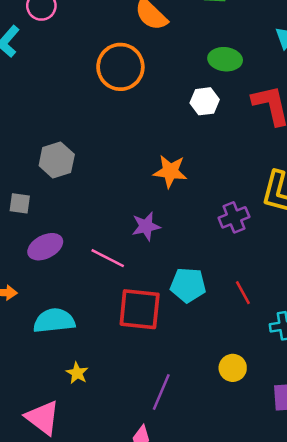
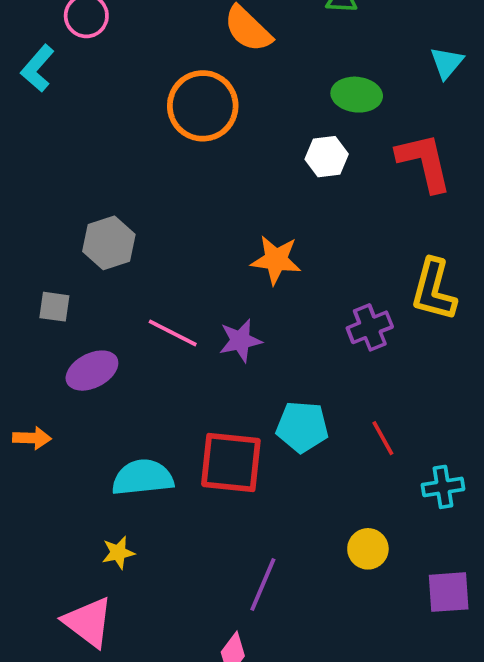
pink line: (108, 258) -> (173, 333), moved
cyan semicircle: (54, 321) -> (143, 478), moved
yellow star: (77, 373) -> (118, 553), moved, turned 30

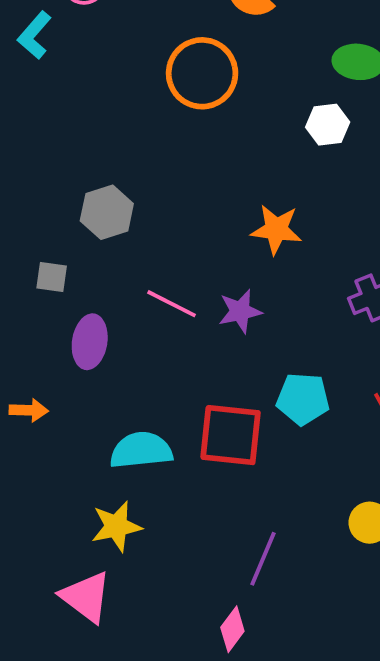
purple ellipse: (92, 371) -> (90, 342), turned -54
yellow star: (118, 553) -> (116, 526), size x1.5

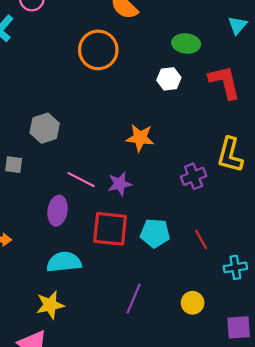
purple ellipse: (90, 342) -> (58, 211), moved
red square: (231, 435) -> (110, 229), moved
purple line: (263, 559) -> (134, 298), moved

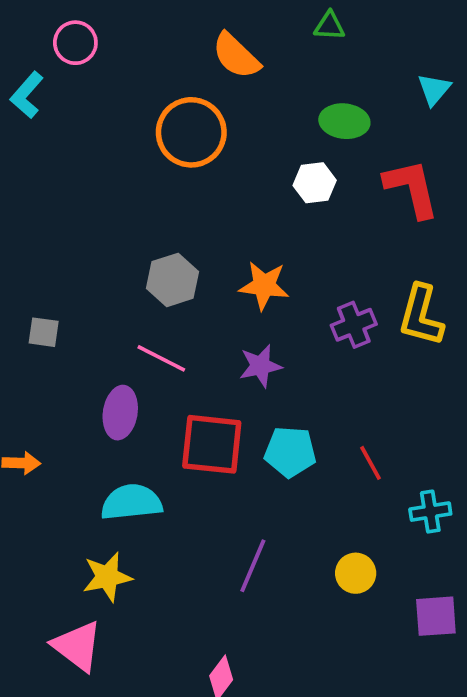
gray hexagon: (45, 128) -> (173, 280), moved
purple cross: (194, 176) -> (354, 325), moved
purple star: (120, 184) -> (260, 366), moved

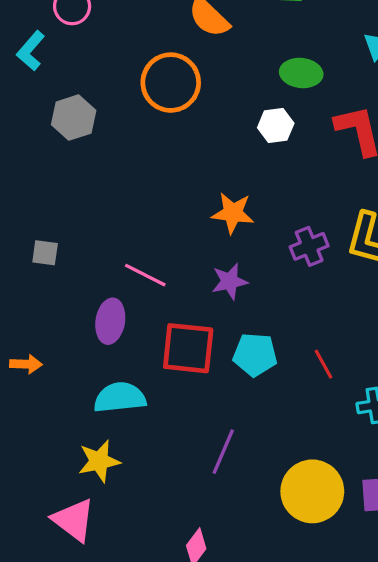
gray hexagon: (173, 280) -> (74, 118), moved
yellow circle: (356, 573) -> (312, 491), moved, size x1.8

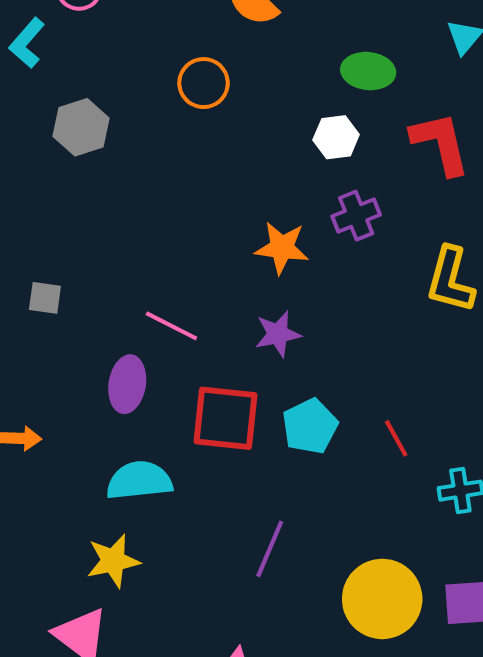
orange circle: (171, 83) -> (204, 83), size x0.7
purple cross: (309, 246) -> (356, 216), moved
cyan pentagon: (255, 355) -> (310, 426), turned -30

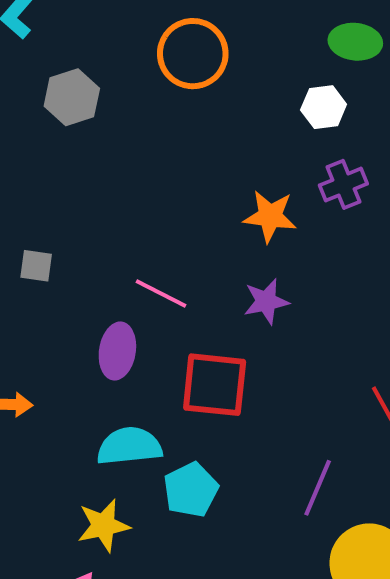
orange circle: (204, 83) -> (193, 54), size x1.4
cyan pentagon: (310, 426) -> (191, 490), moved
purple line: (270, 549) -> (318, 488), moved

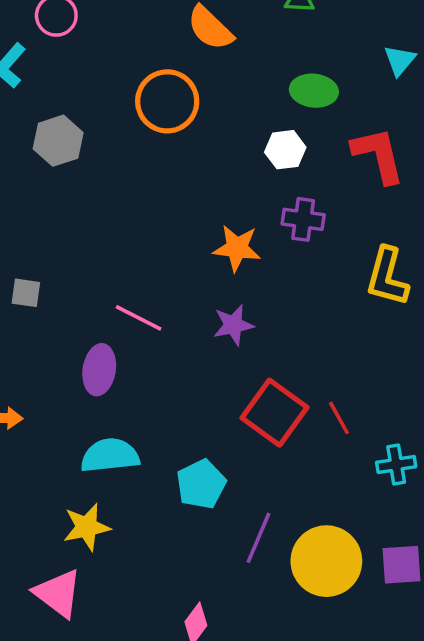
purple cross: (343, 184) -> (303, 219), turned 30
red square: (215, 385) -> (275, 413), moved, turned 30
purple line: (318, 488) -> (258, 538), moved
cyan pentagon: (191, 490) -> (201, 484), moved

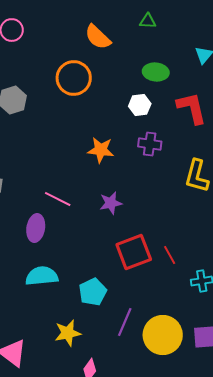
orange star: (237, 248) -> (101, 150), moved
red square: (275, 413) -> (134, 252), turned 33
yellow star: (87, 527) -> (68, 333), moved

